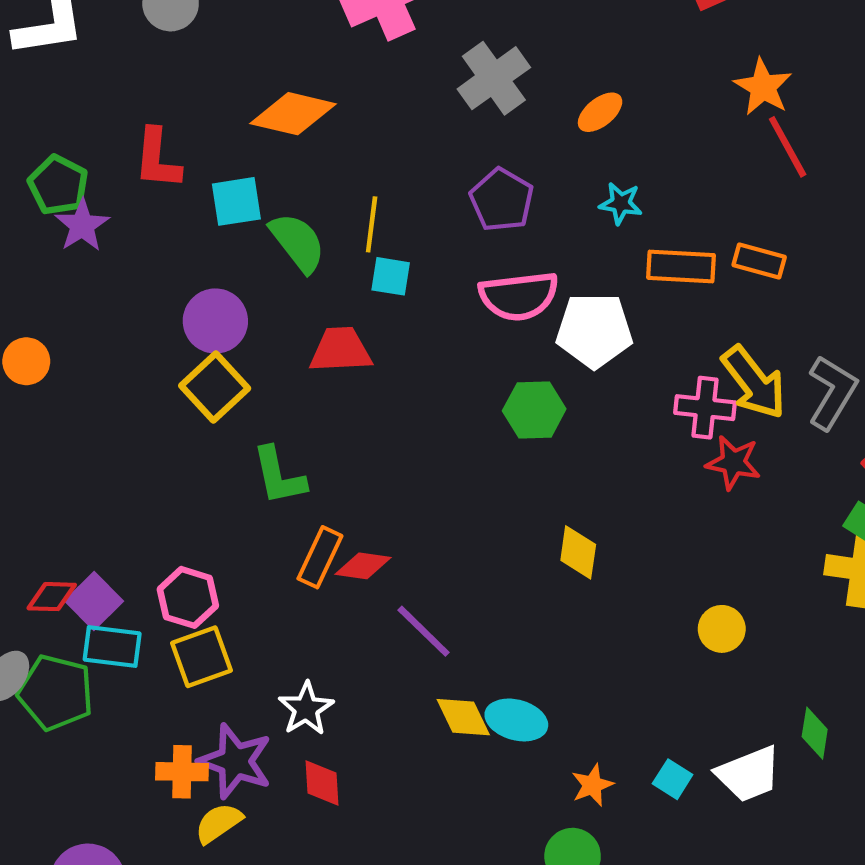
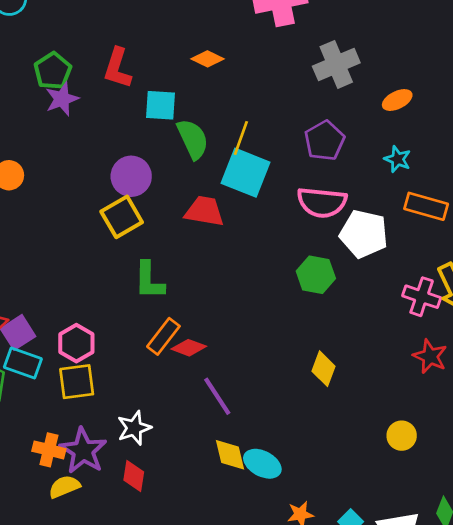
orange diamond: (293, 114) -> (207, 59), size x0.6
cyan square: (391, 276) -> (245, 173), size x1.8
red star: (733, 463) -> (430, 356), moved

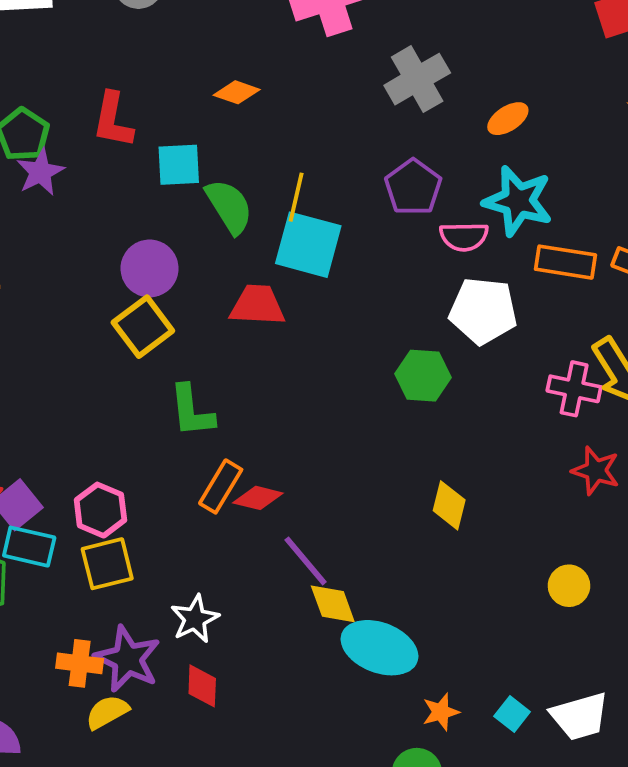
cyan star: (398, 159) -> (518, 201), size x1.8
pink semicircle: (322, 202) -> (464, 237), moved, size x0.7
yellow diamond: (230, 455) -> (333, 604), moved
cyan ellipse: (262, 464) -> (379, 648), size x1.4

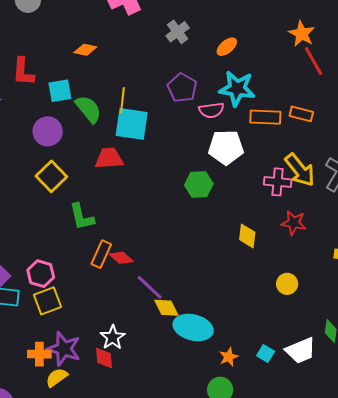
gray cross: (417, 79) -> (178, 32), size x0.7
purple circle: (150, 268) -> (48, 131), moved
red diamond: (258, 498) -> (121, 258), turned 35
yellow diamond: (449, 505) -> (247, 236), moved
white star: (195, 619) -> (113, 337), moved

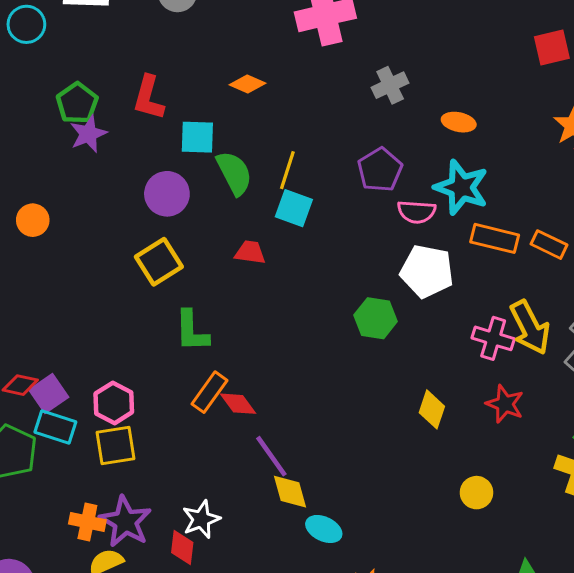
orange ellipse: (227, 47) -> (459, 122), turned 40
cyan square: (132, 124) -> (294, 208), size x0.7
red trapezoid: (109, 158) -> (250, 252), size x0.7
cyan ellipse: (193, 327) -> (324, 529), size x0.6

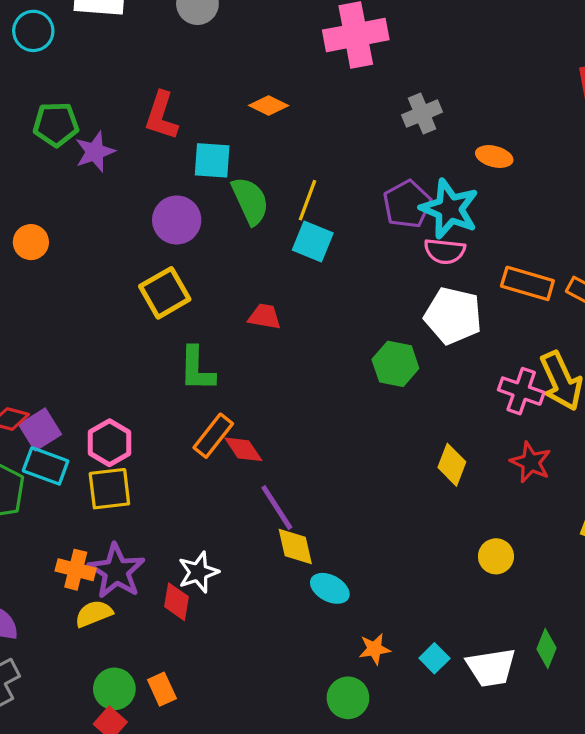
green pentagon: (77, 103) -> (56, 124), moved, turned 30
cyan star: (461, 187) -> (449, 209), moved
red trapezoid: (250, 252) -> (265, 317), moved

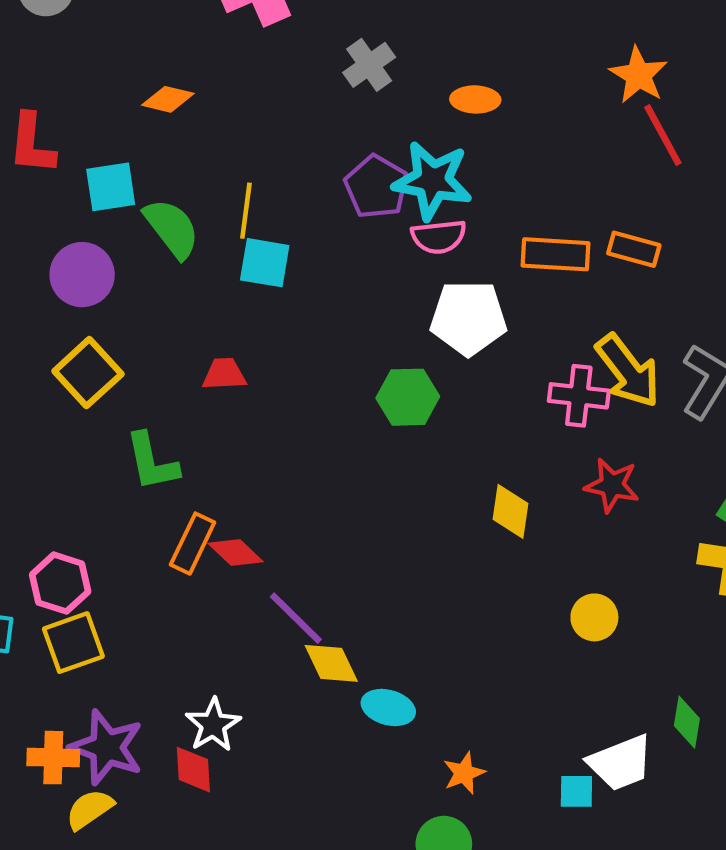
cyan square: (434, 658) -> (576, 791), moved, turned -32

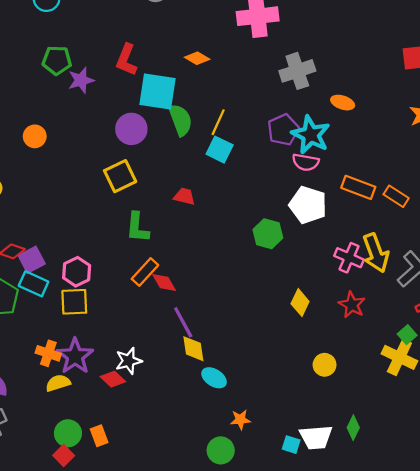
gray cross: (369, 65) -> (297, 71), size x1.4
cyan square: (111, 187) -> (158, 92), size x1.5
red diamond: (193, 770) -> (113, 379), turned -60

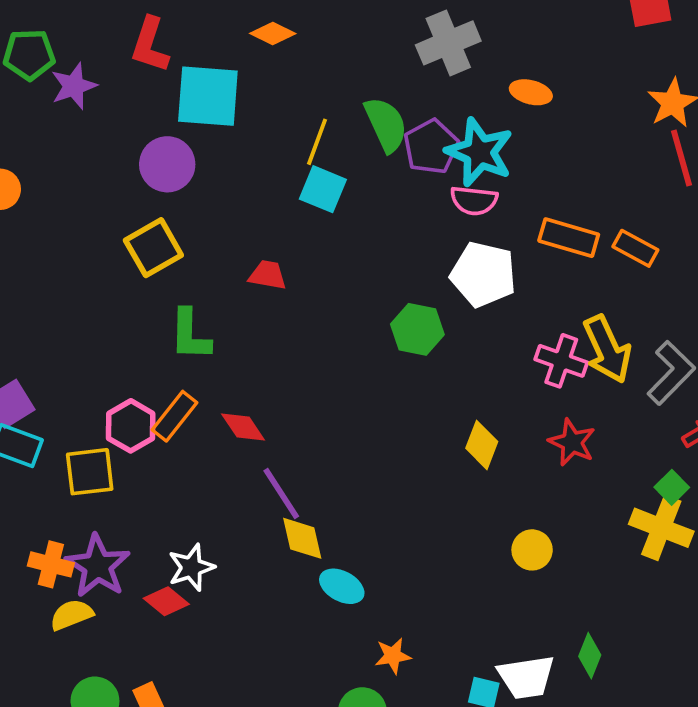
green semicircle: (180, 120) -> (386, 124), moved
pink hexagon: (77, 272) -> (131, 426), moved
orange rectangle: (145, 272) -> (175, 416), moved

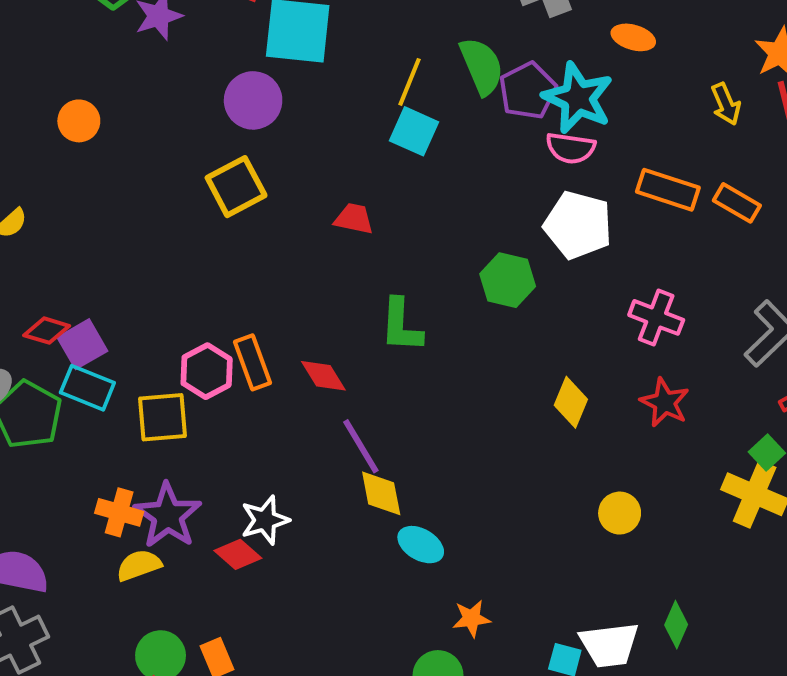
green L-shape: (190, 335) -> (401, 325), moved
yellow arrow: (607, 349) -> (726, 104), moved, size x0.6
orange rectangle: (175, 416) -> (252, 362), turned -60

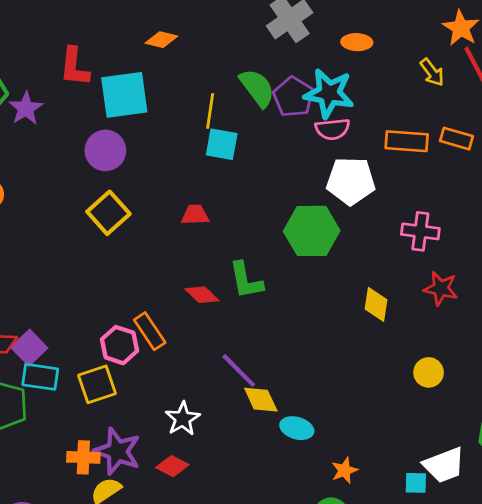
green hexagon: (508, 280) -> (312, 231), size x1.4
red diamond: (323, 376) -> (202, 295), moved
white star: (265, 520) -> (183, 419), moved

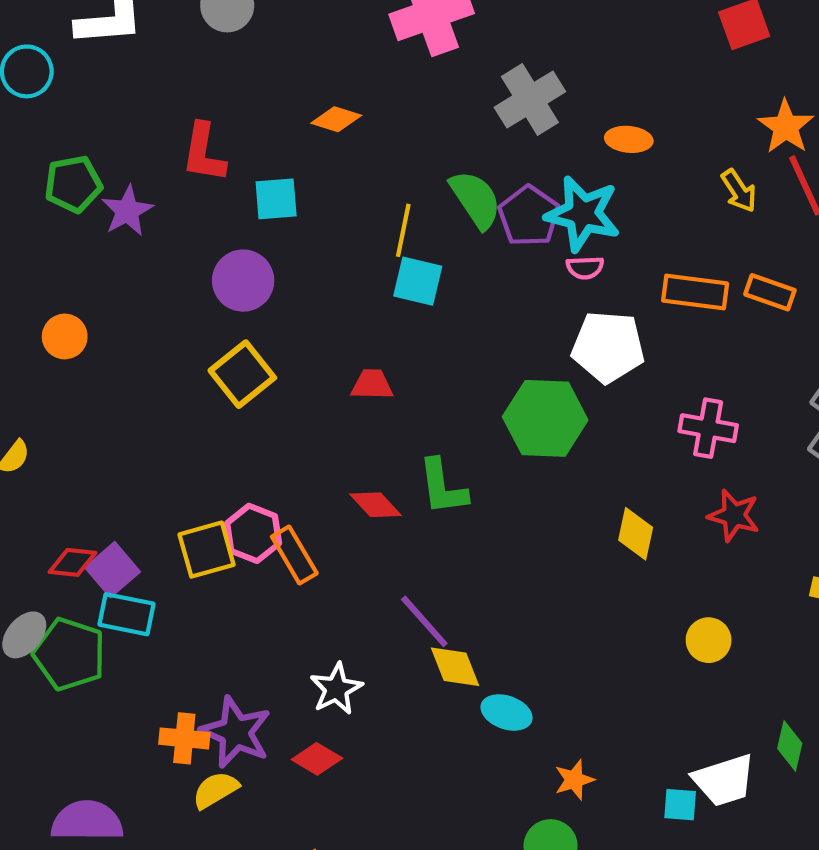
cyan square: (124, 95) -> (276, 199), size x0.6
pink semicircle: (333, 129) -> (585, 268), size x0.7
pink hexagon: (120, 345) -> (253, 533), moved
yellow square: (97, 384) -> (207, 550), moved

